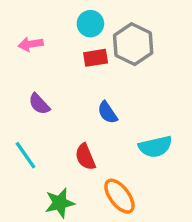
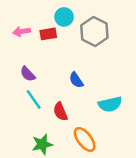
red rectangle: (96, 58) -> (48, 34), moved
cyan line: (26, 155) -> (34, 99), moved

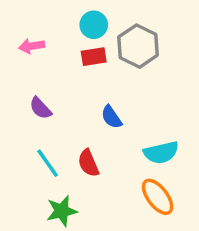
red rectangle: (48, 34) -> (94, 57), moved
cyan line: (34, 99) -> (48, 163), moved
orange ellipse: (85, 139) -> (158, 197), moved

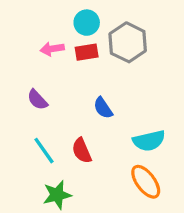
pink arrow: (32, 46) -> (52, 49), moved

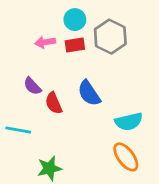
blue semicircle: (103, 108) -> (89, 93), size x1.4
cyan line: (44, 151) -> (18, 130), moved, turned -45
red semicircle: (82, 151) -> (54, 103), moved

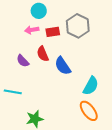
cyan circle: (75, 20) -> (39, 11), moved
red semicircle: (54, 103) -> (43, 54), moved
cyan semicircle: (129, 122) -> (91, 86), turned -48

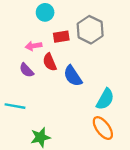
pink arrow: (32, 30) -> (33, 46), moved

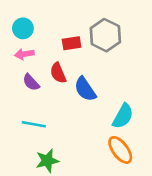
cyan circle: (45, 12) -> (23, 28), moved
pink arrow: (33, 46) -> (24, 54), moved
cyan line: (15, 106) -> (34, 124), moved

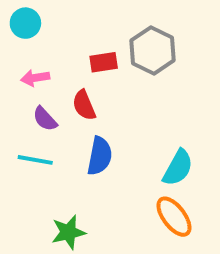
cyan circle: (23, 28) -> (25, 23), moved
blue semicircle: (85, 89) -> (100, 156), moved, turned -135
cyan line: (34, 124) -> (35, 160), moved

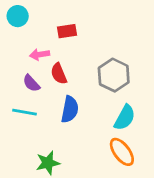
gray hexagon: (152, 50) -> (114, 75), moved
red rectangle: (104, 62) -> (67, 31), moved
pink arrow: (35, 78) -> (40, 54), moved

